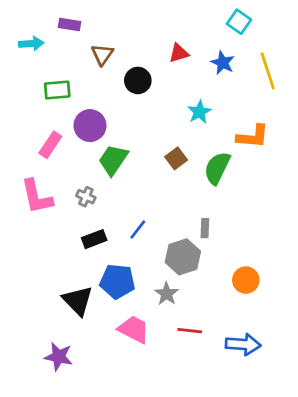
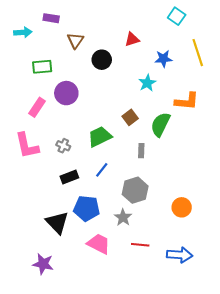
blue star: (223, 63) -> (163, 59), moved, turned -30
green trapezoid: (113, 160) -> (100, 137), moved, turned 30
gray rectangle: (205, 228) -> (141, 151), moved

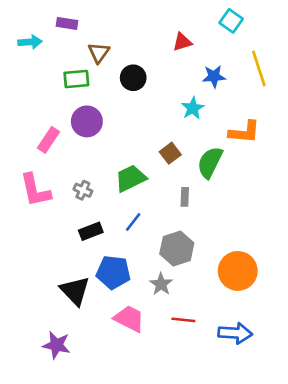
red triangle: (132, 39) -> (182, 42), moved
green rectangle: (42, 67) -> (76, 79), moved
orange circle: (182, 207) -> (238, 271), size x1.5

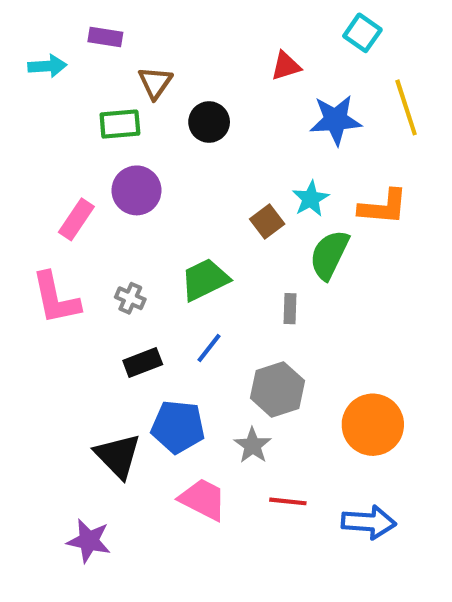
blue star: (214, 76) -> (336, 120), size x1.4
cyan star: (193, 108) -> (311, 199), moved
brown square: (170, 153) -> (267, 222), moved

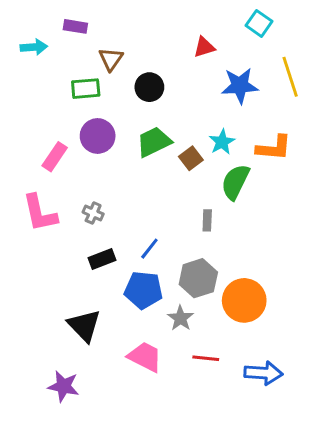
green trapezoid: (205, 280) -> (154, 142), moved
orange circle: (373, 425) -> (244, 300), moved
blue pentagon: (178, 427) -> (143, 290), moved

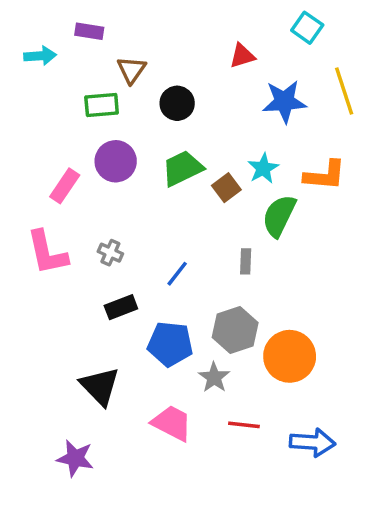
blue line: (149, 249) -> (177, 274), moved

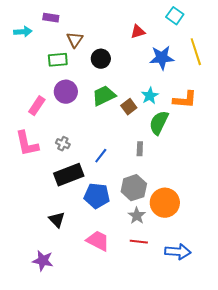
black rectangle: (121, 307) -> (69, 175), size x1.6
gray star: (214, 377) -> (137, 216), moved
black triangle: (100, 386) -> (57, 220), size x0.7

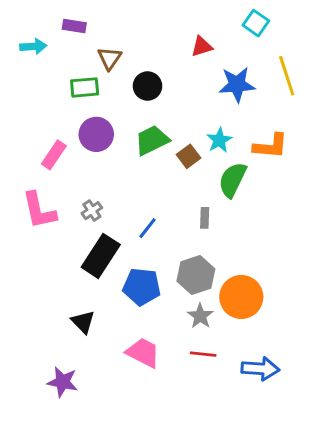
gray cross: (63, 144) -> (92, 211), turned 32
black rectangle: (69, 175) -> (101, 256), turned -36

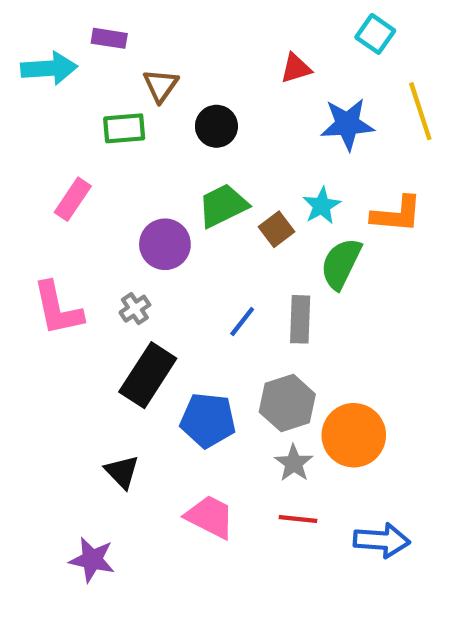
cyan arrow: (33, 46) -> (49, 68), size x1.4
purple circle: (96, 134) -> (165, 244), moved
pink rectangle: (54, 155) -> (73, 199), moved
gray rectangle: (205, 218) -> (300, 319), size x1.5
blue line: (148, 228) -> (242, 321), moved

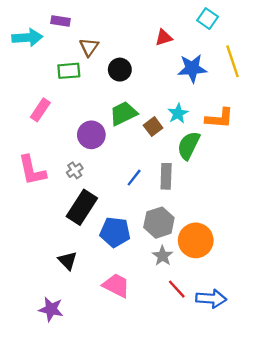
red line: (298, 519) -> (177, 289), moved, turned 42

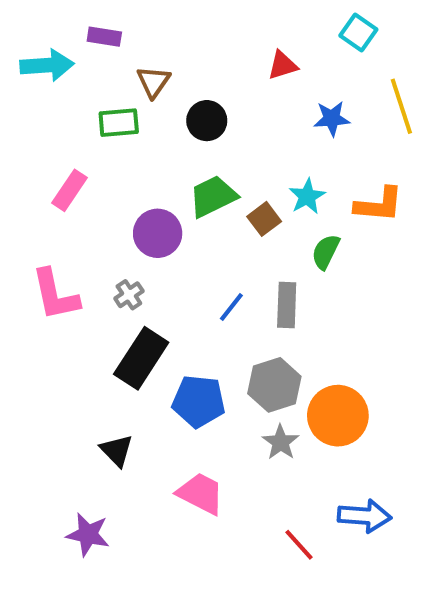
blue star: (192, 68) -> (332, 119), size x0.7
green semicircle: (189, 146) -> (326, 252), size x0.7
red line: (177, 289) -> (299, 545), moved

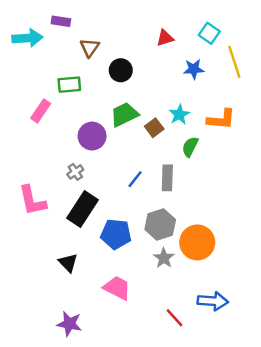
cyan square: (358, 33) -> (209, 33), moved
green rectangle: (119, 123) -> (69, 85), moved
pink L-shape: (55, 295) -> (32, 201), moved
purple star: (88, 534) -> (69, 324), moved

